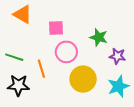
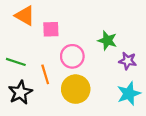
pink square: (56, 28) -> (51, 29), moved
yellow circle: (83, 79) -> (76, 89), moved
black star: (18, 85) -> (20, 92), turned -30

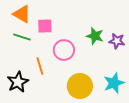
purple star: (128, 61) -> (117, 41), moved
green line: (16, 62) -> (22, 37), moved
yellow circle: (76, 89) -> (80, 86), moved

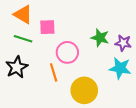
orange line: (40, 66) -> (54, 72), moved
black star: (18, 82) -> (17, 67), moved
cyan star: (114, 83) -> (120, 68), moved, turned 30

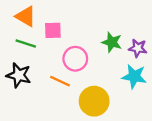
black star: (17, 67) -> (19, 75), turned -30
orange line: (54, 72) -> (60, 81), turned -48

